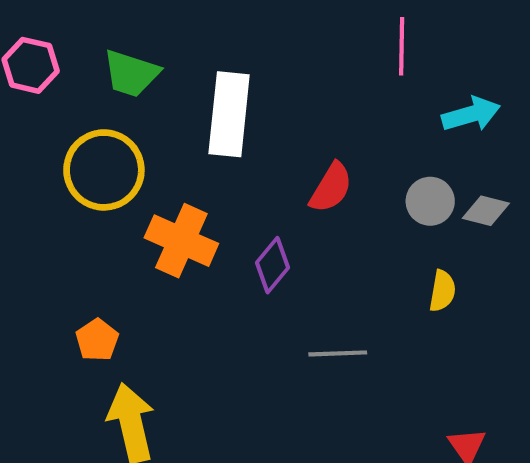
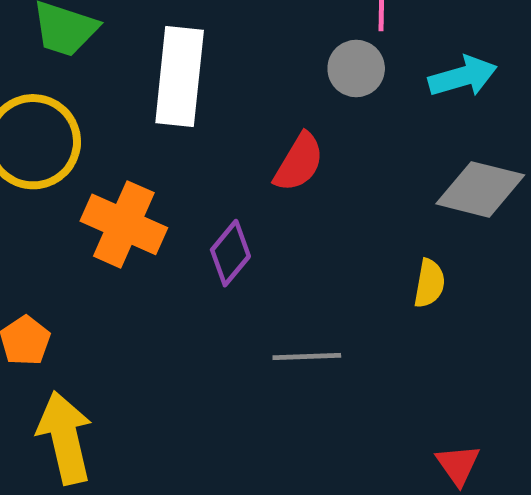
gray circle: (430, 201) -> (356, 68), moved
gray diamond: (486, 211) -> (480, 189), size x1.6

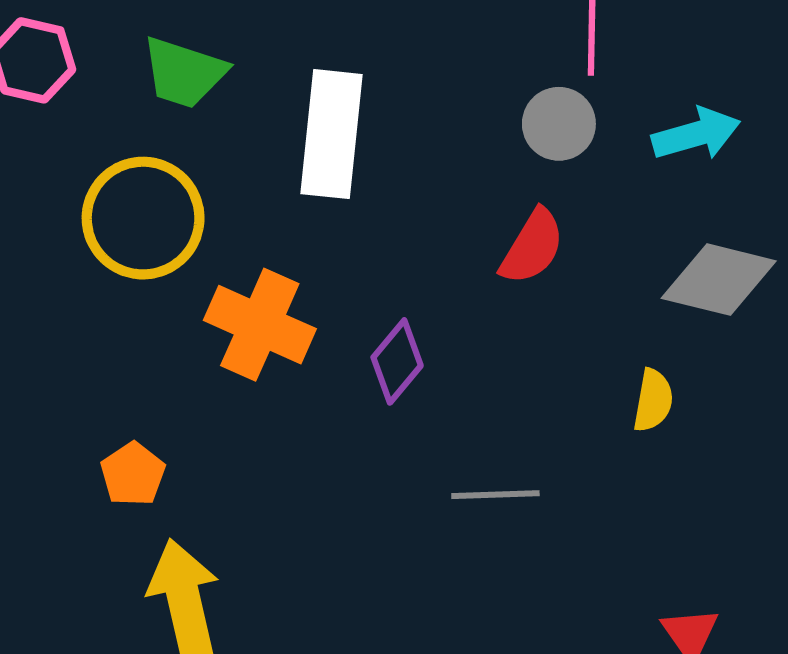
red semicircle: (299, 162) -> (532, 247), moved

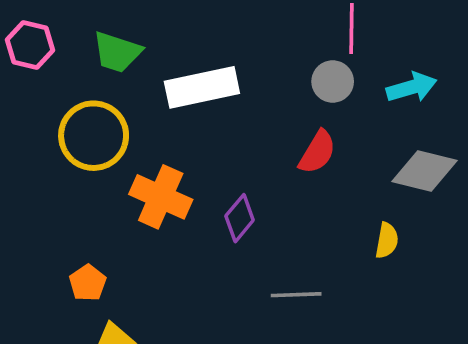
white rectangle: (332, 134) -> (202, 87), turned 72

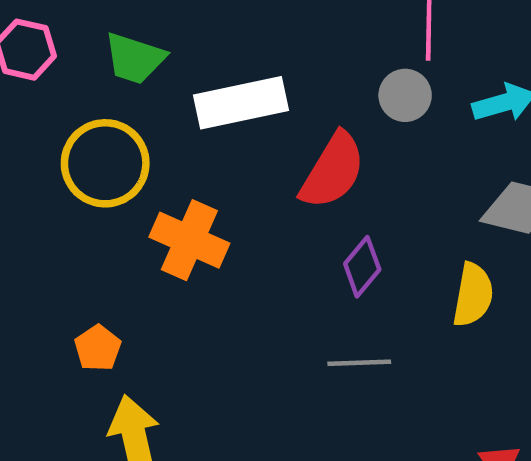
red semicircle: (317, 152) -> (333, 171), moved, size x1.4
purple diamond: (240, 218) -> (362, 267), moved
yellow semicircle: (387, 240) -> (473, 295), size x1.4

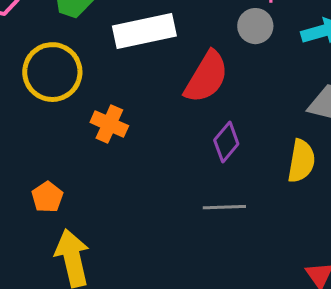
orange cross: (189, 240) -> (109, 124), size x0.7

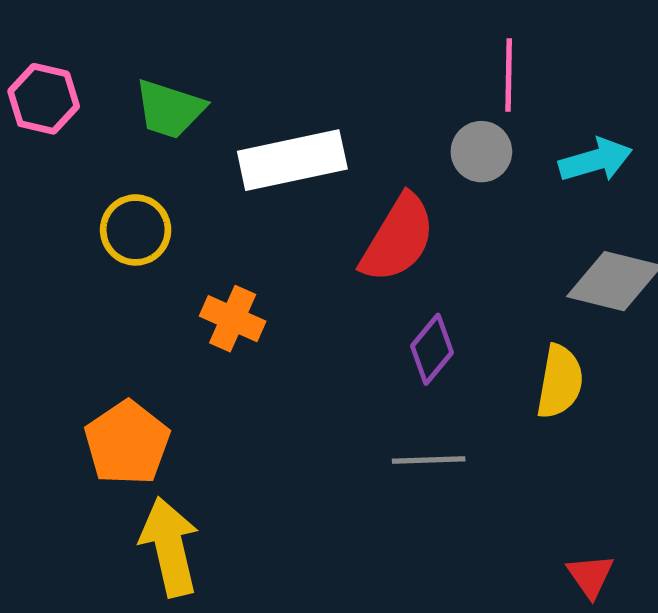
yellow circle: (52, 72) -> (136, 230), size x0.7
orange pentagon: (47, 197) -> (127, 443), size x1.6

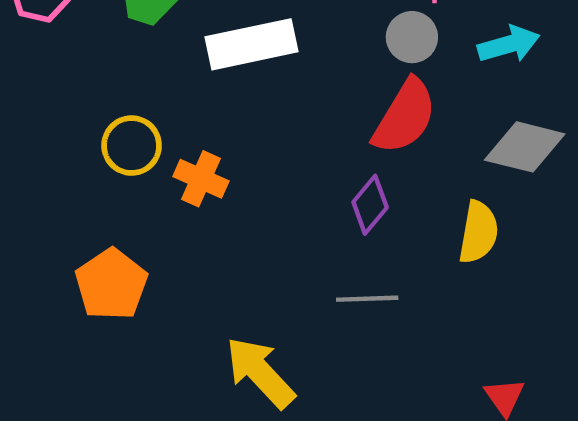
yellow circle: (136, 230) -> (132, 146), moved
red semicircle: (398, 239) -> (405, 117), moved
yellow arrow: (170, 547) -> (260, 372), moved, turned -30

